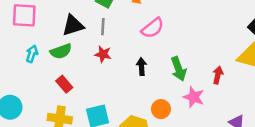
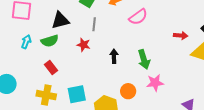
gray line: (103, 27) -> (94, 24), moved
pink semicircle: (153, 28) -> (138, 17), moved
red arrow: (218, 75) -> (181, 35), moved, turned 80
pink star: (194, 97) -> (155, 83), turned -30

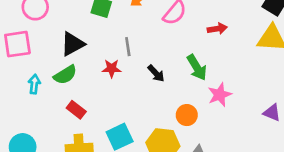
gray line: (94, 24) -> (128, 47), moved
red arrow: (181, 35) -> (217, 29), moved
black arrow: (114, 56) -> (156, 73), turned 152

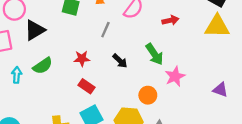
black triangle: (72, 44) -> (35, 30), moved
gray line: (128, 47) -> (105, 30), moved, turned 35
red rectangle: (76, 110) -> (87, 86), moved

